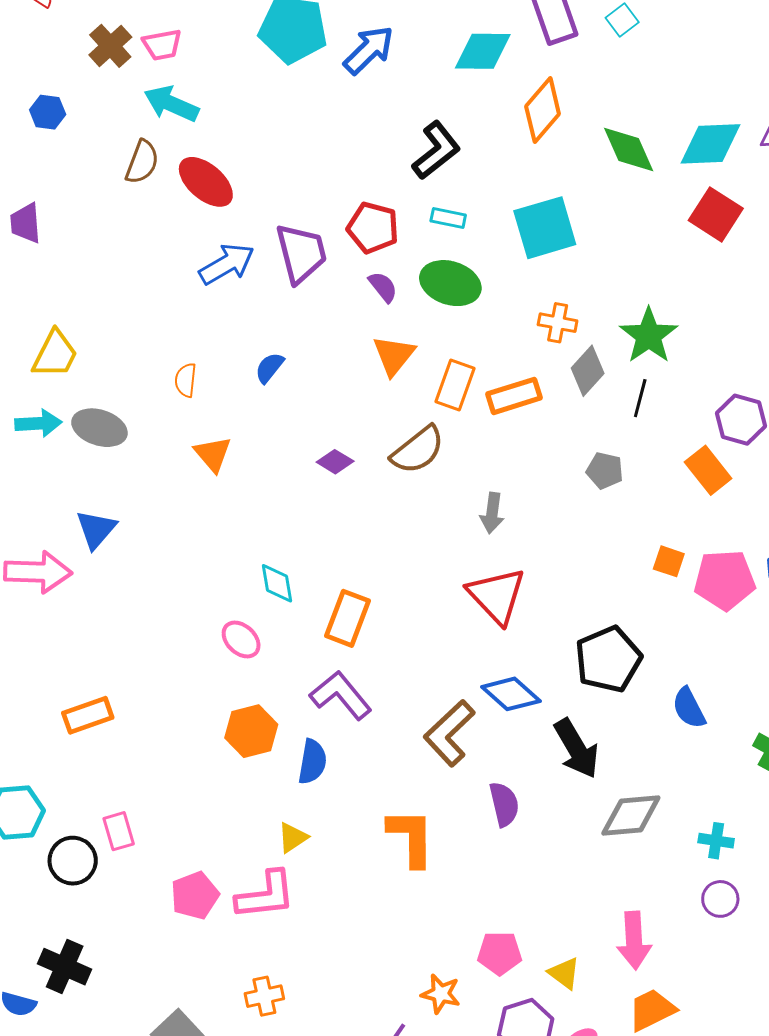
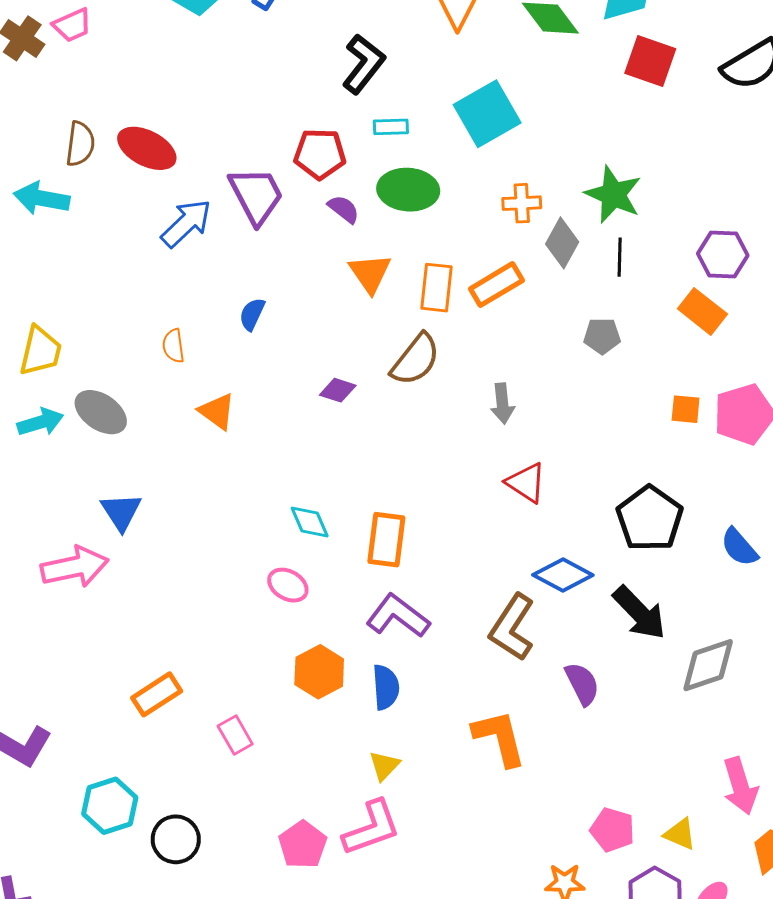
cyan arrow: (171, 104) -> (42, 198), moved
gray ellipse: (99, 428) -> (101, 412), turned 30
red triangle: (497, 596) -> (526, 483), size x0.7
pink rectangle: (119, 831) -> (235, 735), moved
pink pentagon: (500, 953) -> (612, 830), turned 30

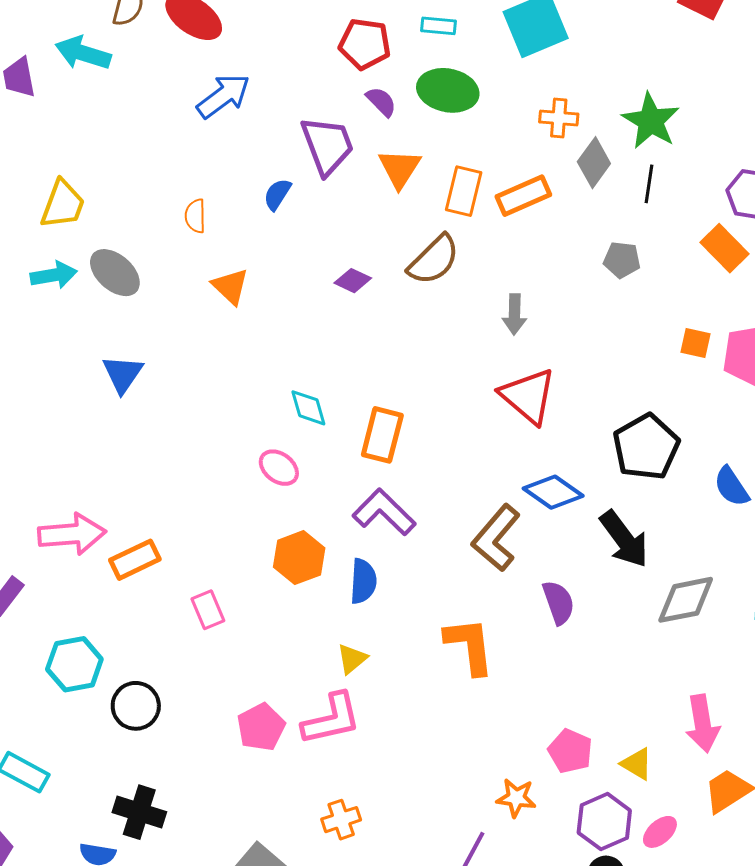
purple trapezoid: (256, 195) -> (327, 145), moved
red triangle: (526, 483) -> (528, 396), size x1.4
pink arrow: (75, 567) -> (72, 534), moved

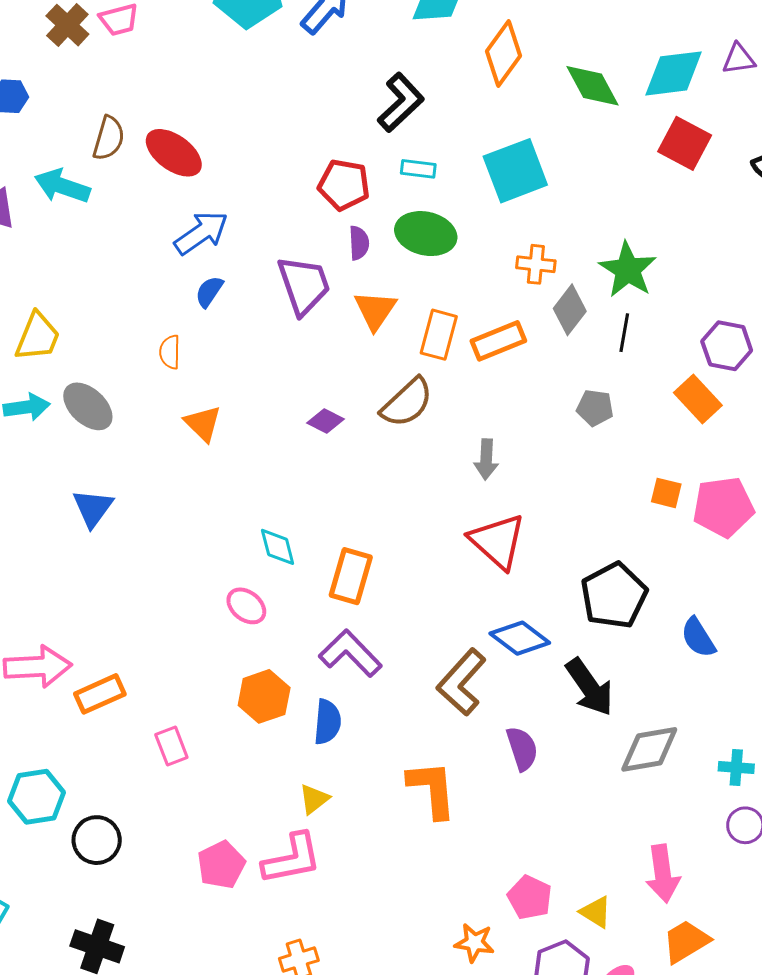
purple semicircle: (381, 102) -> (359, 243), turned 40
blue semicircle: (277, 194) -> (209, 292), moved

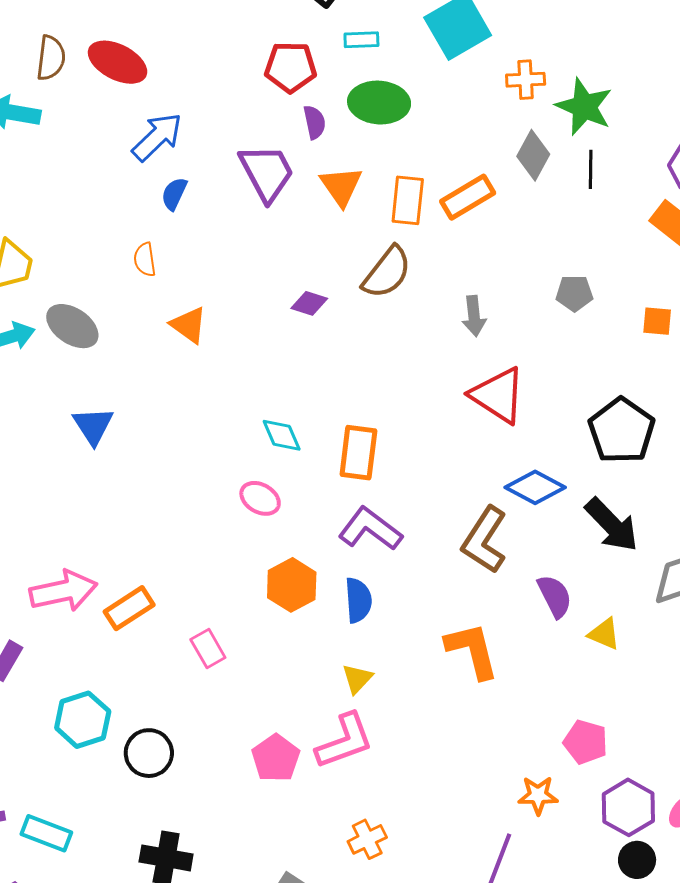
orange cross: (536, 264) -> (526, 80), moved
gray pentagon: (595, 408) -> (574, 293), moved
yellow triangle: (596, 912) -> (604, 634), moved

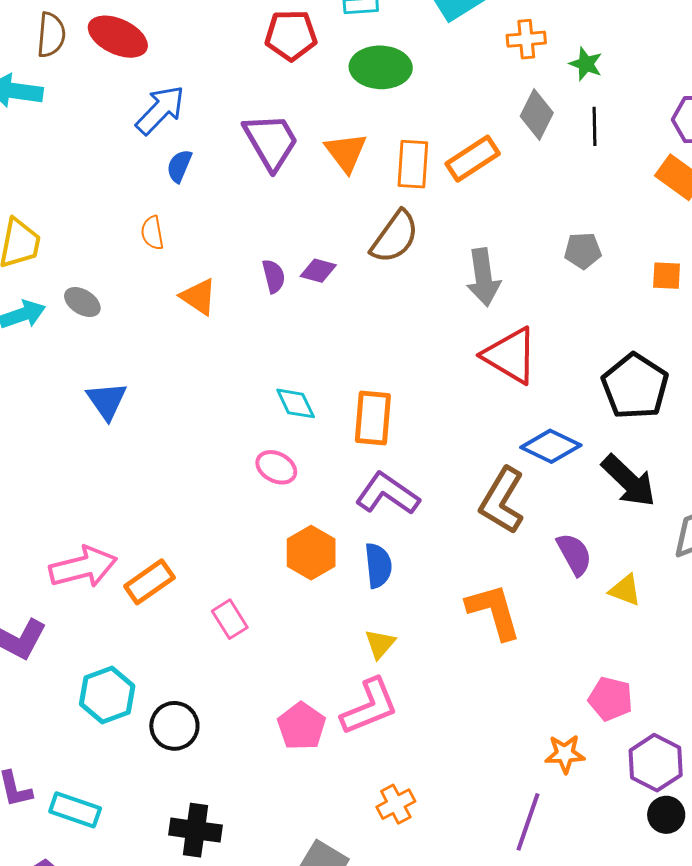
green star: (584, 107) -> (586, 64), size x0.6
purple semicircle: (314, 122) -> (274, 276), moved
gray arrow: (474, 316) -> (483, 277), size x1.4
gray ellipse: (72, 326) -> (82, 302), size x0.7

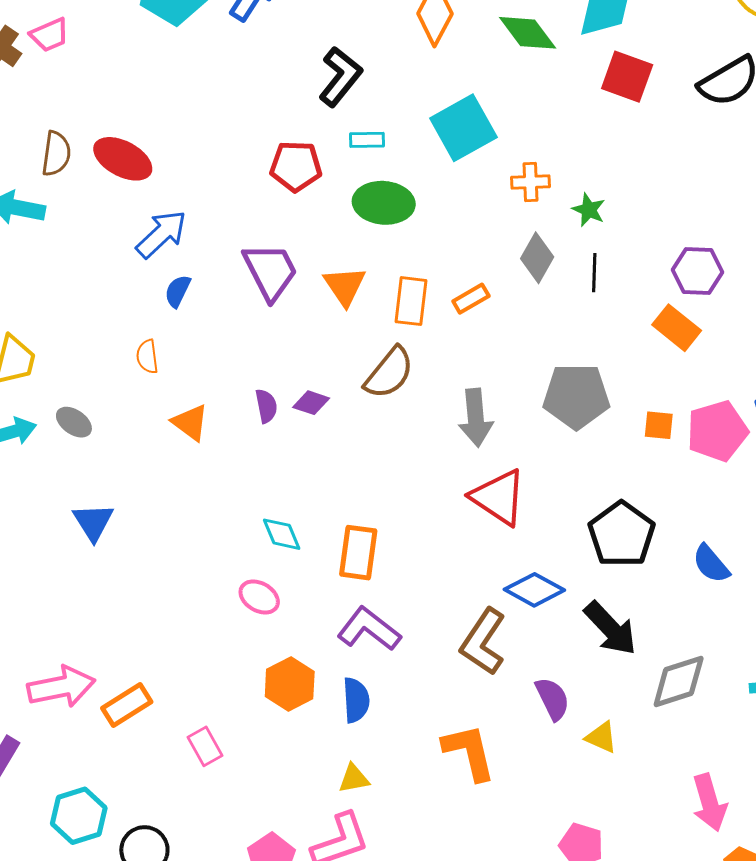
orange rectangle: (473, 159) -> (471, 299), size x0.7
gray pentagon: (583, 251) -> (576, 396), size x1.8
yellow triangle: (380, 644) -> (354, 779), turned 36

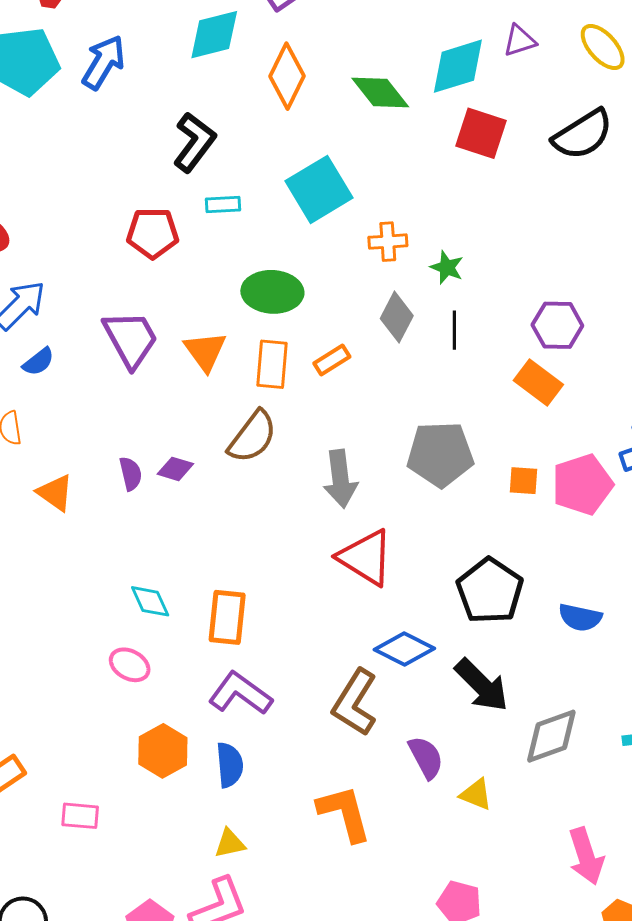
green ellipse: (384, 203) -> (272, 292), moved
blue semicircle: (178, 291) -> (38, 362), turned -152
blue semicircle: (711, 564) -> (580, 617), turned -36
pink rectangle: (205, 746) -> (80, 816), turned -54

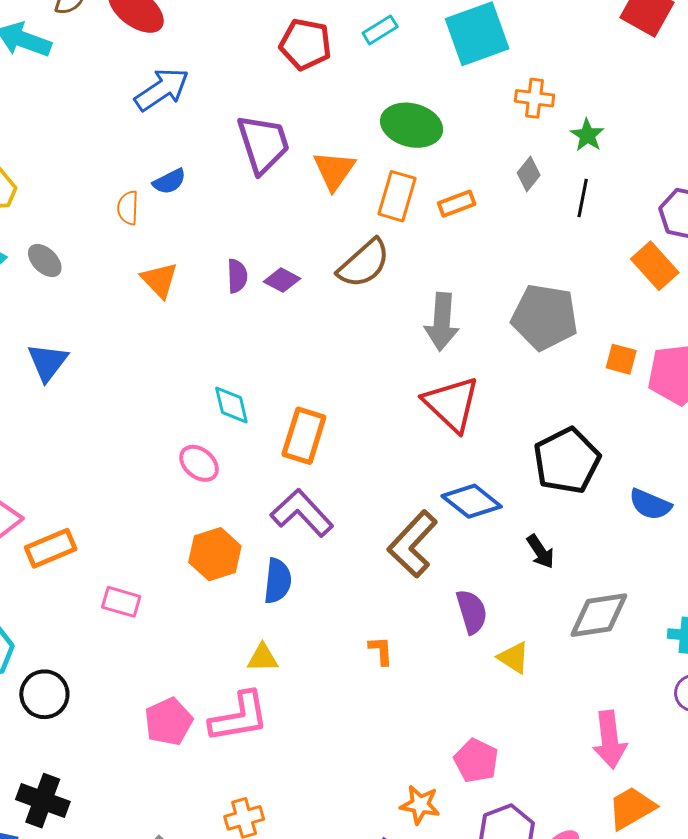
cyan rectangle: (223, 205) -> (380, 30), turned -40
gray diamond: (397, 317) -> (529, 174), size x0.7
blue semicircle: (38, 362) -> (169, 181), moved
black arrow: (482, 685) -> (540, 552), size x0.6
orange L-shape: (344, 813) -> (381, 651), size x0.5

